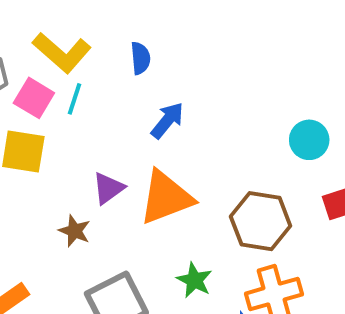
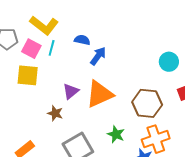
blue semicircle: (140, 58) -> (82, 40), moved, turned -70

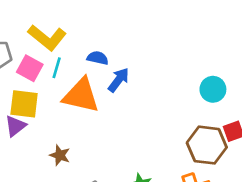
purple triangle: (71, 91) -> (15, 126), moved
orange triangle: (100, 94) -> (81, 95), moved, turned 36
brown hexagon: (147, 103) -> (207, 145), moved

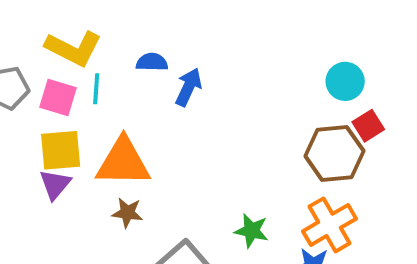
cyan circle: (213, 89) -> (345, 81), moved
orange triangle: (81, 95) -> (123, 162), moved

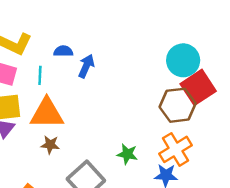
cyan circle: (345, 81) -> (183, 60), size x1.4
cyan line: (96, 89) -> (40, 75), moved
red square: (368, 126) -> (198, 87), size x1.8

